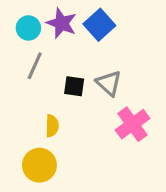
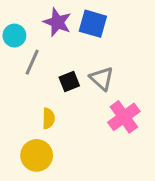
blue square: (99, 25) -> (93, 24), turned -32
cyan circle: (28, 28) -> (14, 36), moved
black square: (74, 86) -> (69, 81), turned -30

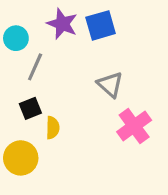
blue square: (93, 24) -> (101, 25), turned -32
black square: (69, 81) -> (30, 108), moved
yellow circle: (37, 155) -> (21, 158), moved

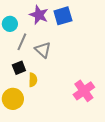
gray triangle: (110, 85) -> (43, 50), moved
pink cross: (134, 126) -> (84, 91), moved

